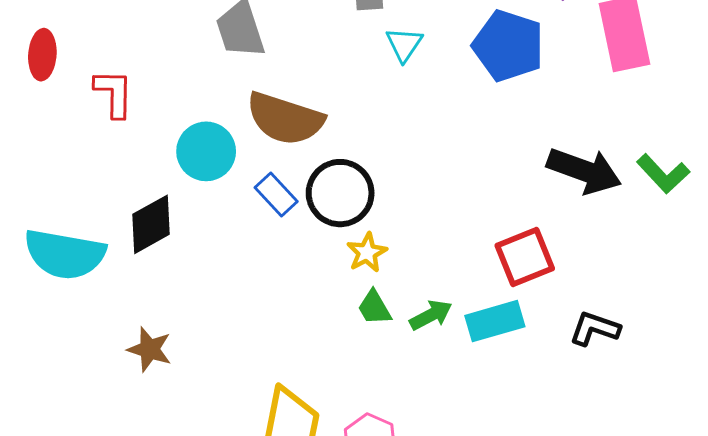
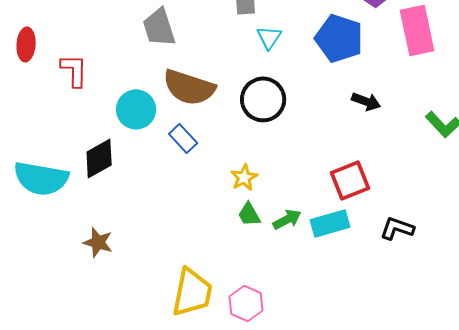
black arrow: (584, 171) -> (366, 101), moved, size x0.6
black circle: (340, 193) -> (263, 99), moved

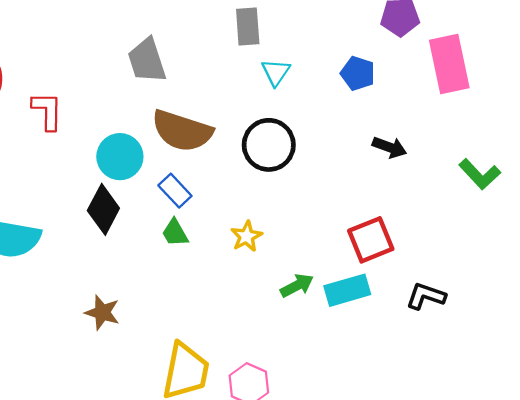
blue pentagon: (339, 38) -> (358, 73), size x0.6
black diamond: (99, 158) -> (103, 209), moved, turned -33
green trapezoid: (249, 214) -> (175, 233), moved
brown star: (98, 242) -> (102, 313), moved

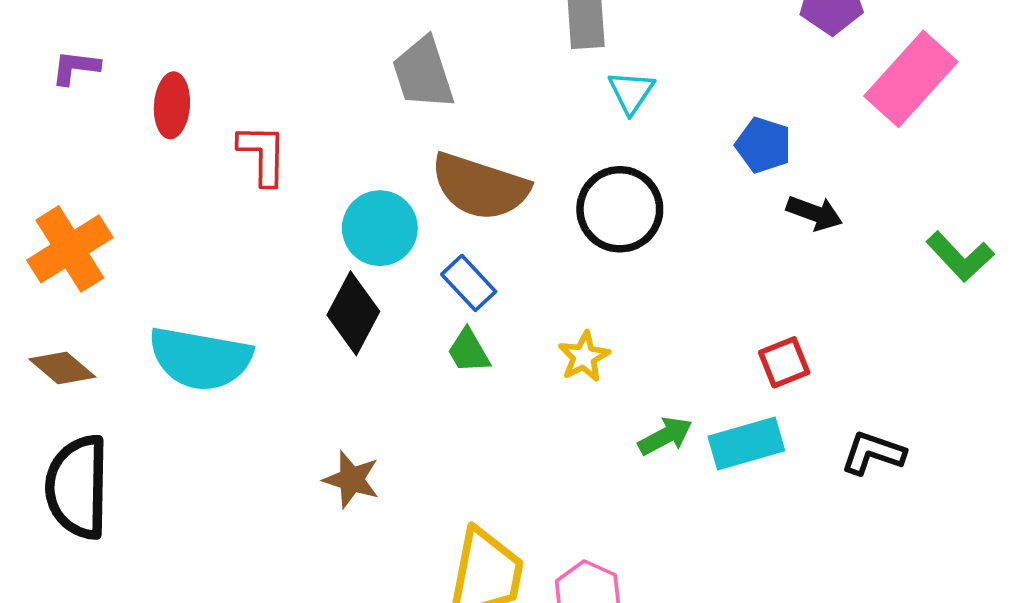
pink rectangle: (449, 64) -> (911, 79), turned 54
blue pentagon: (358, 73) -> (763, 145), moved
red square: (371, 240) -> (784, 362), size x0.7

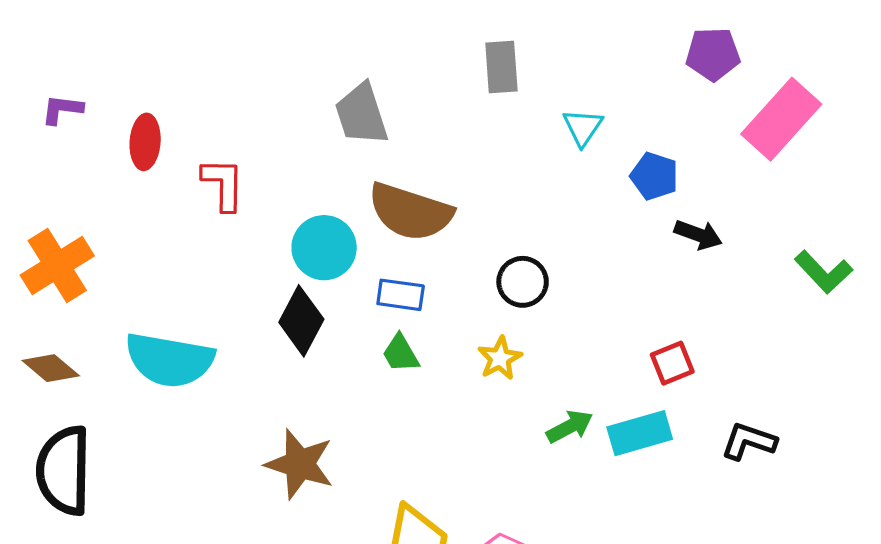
cyan triangle: (631, 92) -> (583, 127), moved
black circle: (620, 209) -> (523, 282), moved, size x0.7
blue rectangle: (469, 283) -> (401, 295), turned -39
brown star: (351, 479) -> (300, 464), size x1.4

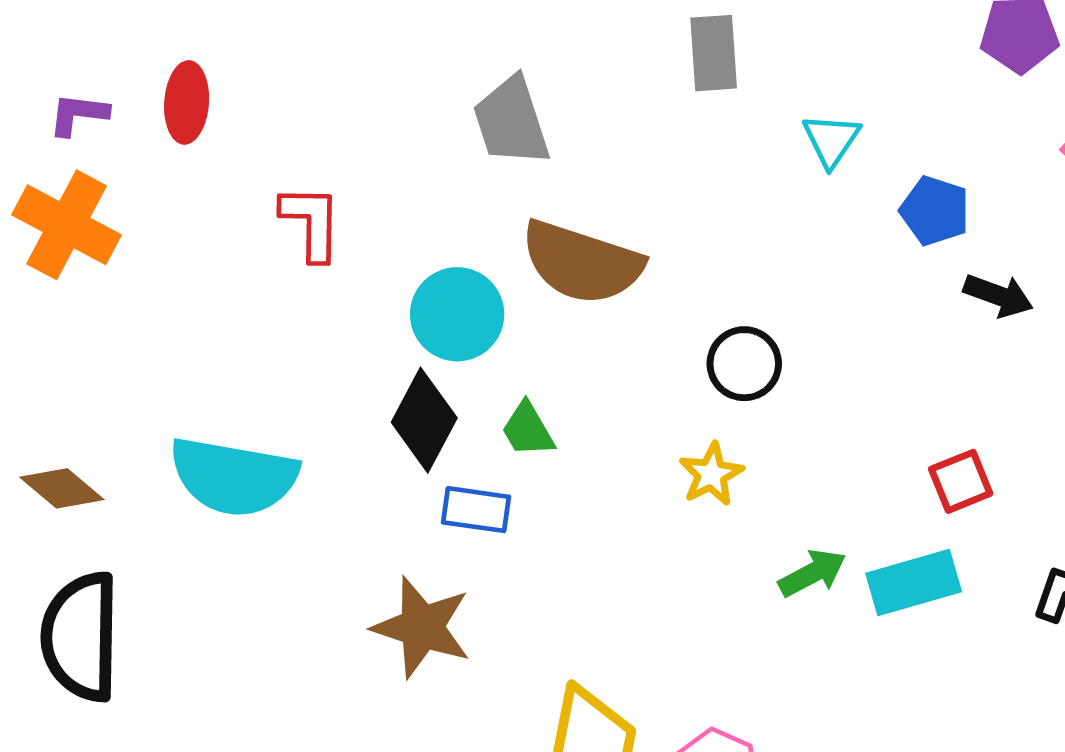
red ellipse: (145, 142) -> (187, 102), moved
orange cross: (57, 266) -> (67, 225), moved, turned -30
blue rectangle: (401, 295) -> (476, 510), moved
green trapezoid: (401, 353) -> (528, 430), moved

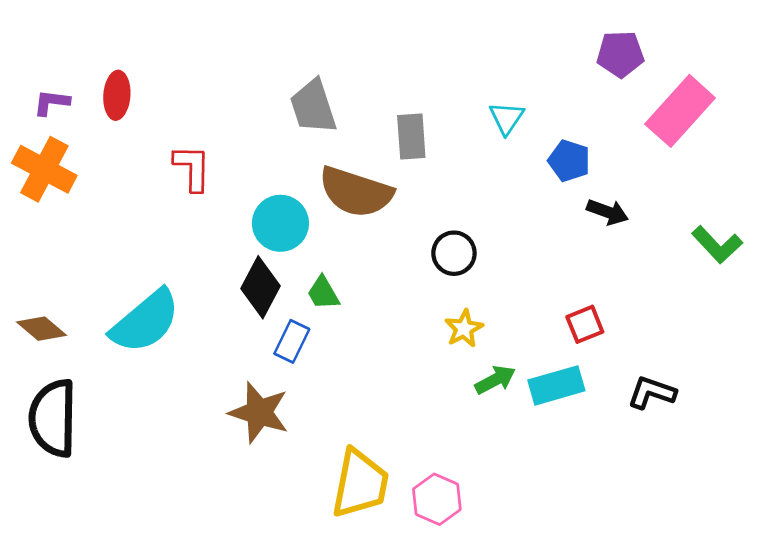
gray rectangle: (714, 53) -> (411, 137), moved
yellow star: (711, 474) -> (464, 329), moved
cyan semicircle: (234, 477) -> (145, 321), turned -50
blue rectangle: (476, 510) -> (292, 341), turned -72

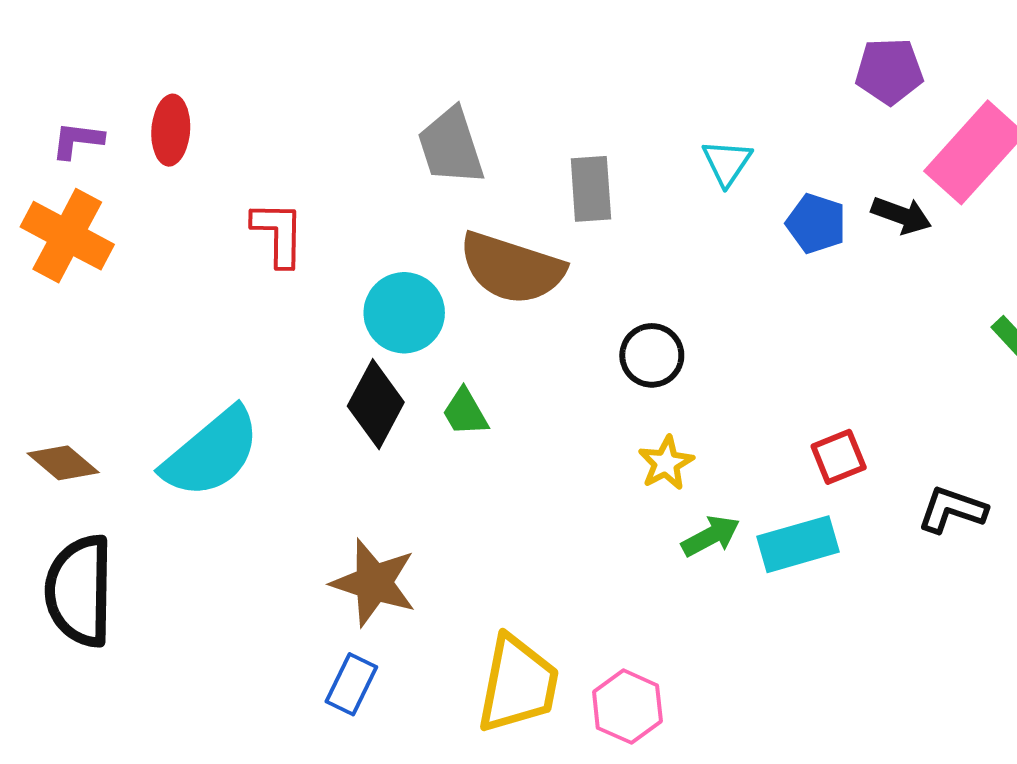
black arrow: (608, 212) -> (901, 215), moved
blue rectangle: (292, 341) -> (351, 684), moved
black L-shape: (652, 393) -> (952, 510), moved

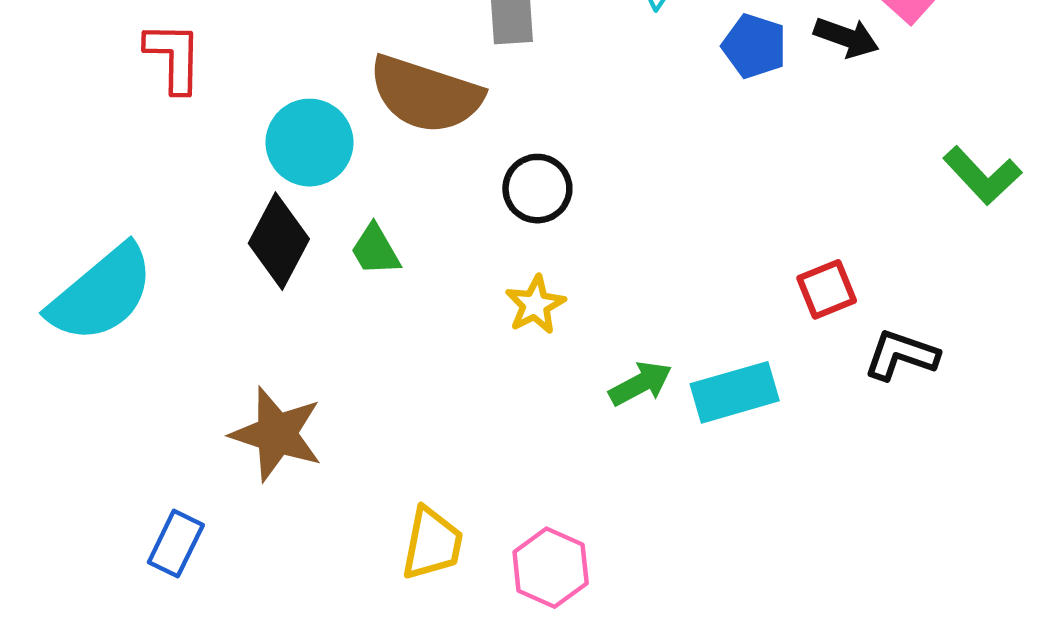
black circle: (652, 355) -> (537, 189), moved
red square: (839, 457) -> (827, 289), moved
yellow star: (666, 463) -> (535, 305), moved
blue rectangle: (351, 684) -> (176, 544), moved
yellow trapezoid: (518, 684) -> (432, 544), size x0.7

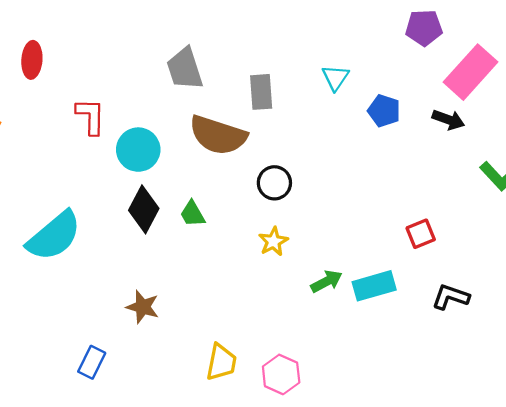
black arrow: (846, 37) -> (448, 120), moved
cyan circle: (310, 143) -> (138, 150), moved
black L-shape: (901, 355) -> (451, 297), moved
brown star: (277, 434) -> (143, 307), size x0.7

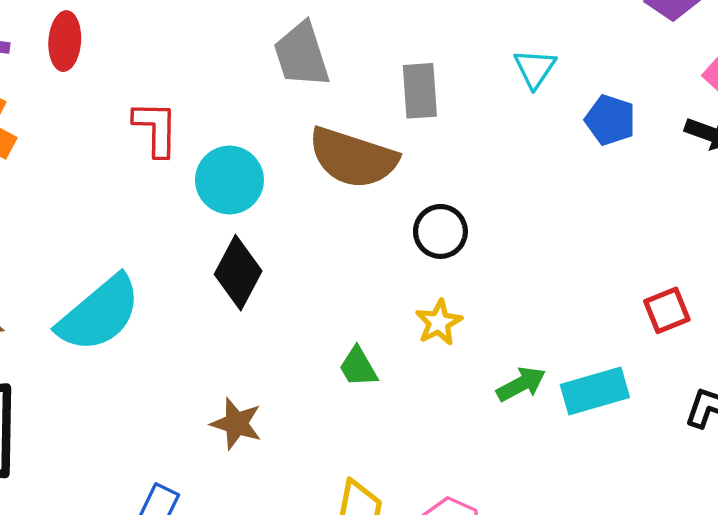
green trapezoid: (192, 214) -> (358, 367), moved

